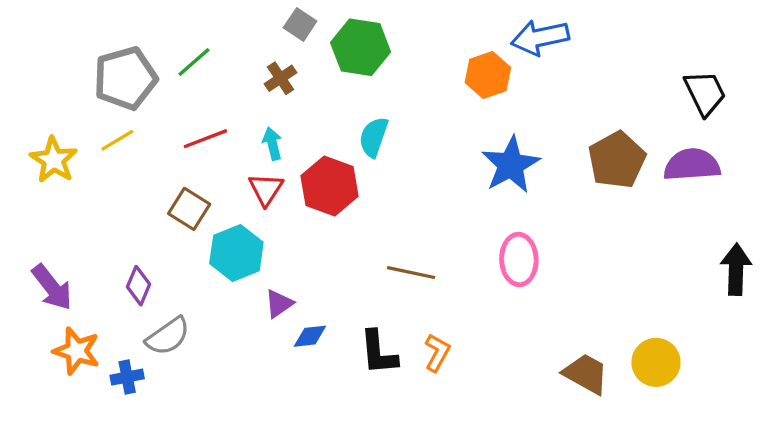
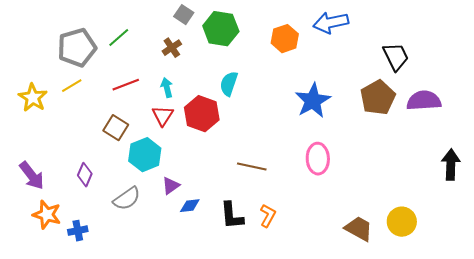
orange hexagon: (488, 75) -> (285, 39), moved
black trapezoid: (705, 93) -> (396, 57), moved
gray semicircle: (168, 336) -> (127, 199), moved

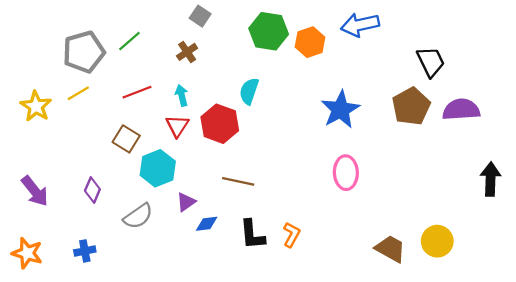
green hexagon: (221, 29) -> (269, 31), moved
brown line: (252, 167) -> (238, 181), moved
orange star: (47, 215) -> (27, 253), moved

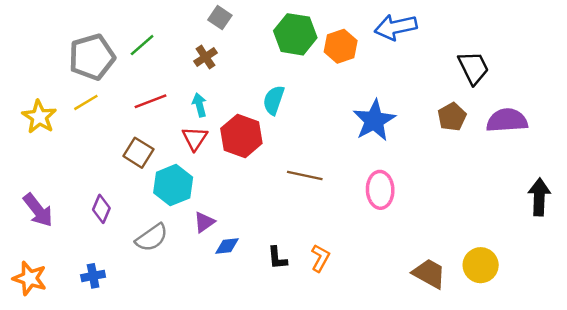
brown pentagon: (411, 106) -> (452, 117), size x0.7
brown line: (238, 181) -> (305, 175), moved
black L-shape: (252, 235) -> (277, 258), size x0.7

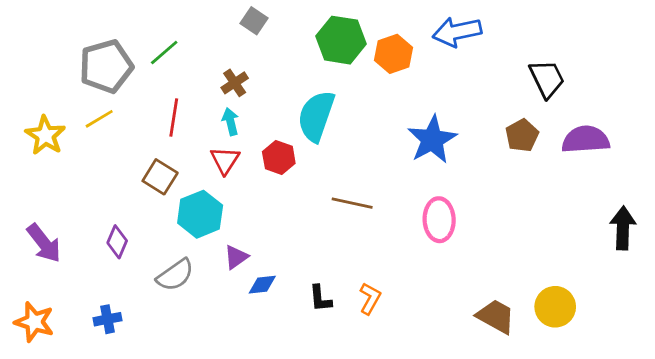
brown cross: (205, 57) -> (235, 83), moved
cyan semicircle: (274, 100) -> (316, 116), size x1.5
red line: (150, 101) -> (174, 117), turned -60
red hexagon: (241, 136) -> (279, 158), size x0.7

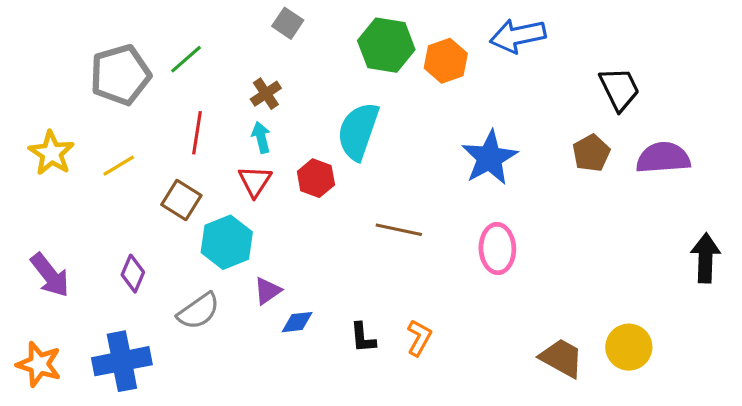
yellow line: (99, 119) -> (119, 166), moved
blue cross: (108, 319) -> (122, 361), size x1.8

